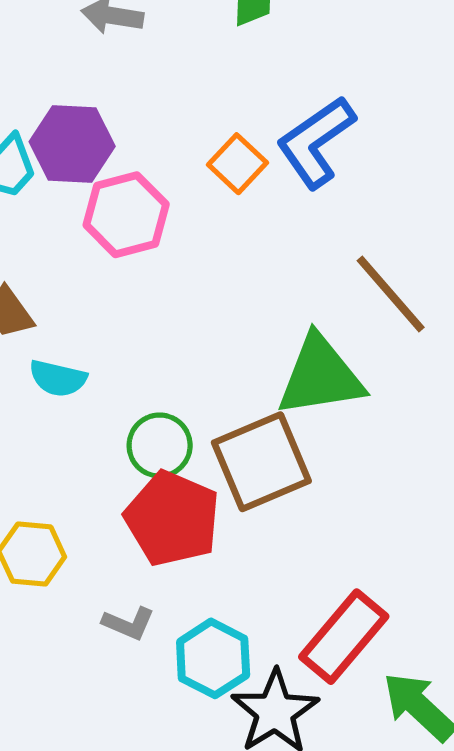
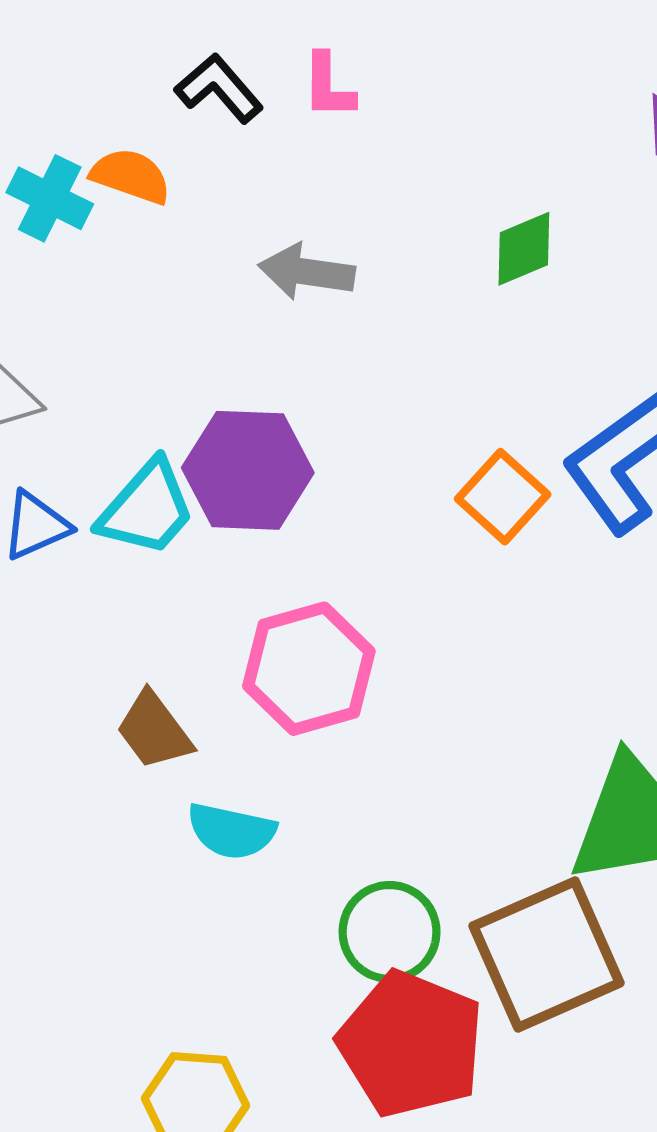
pink hexagon: (126, 215) -> (309, 669), moved

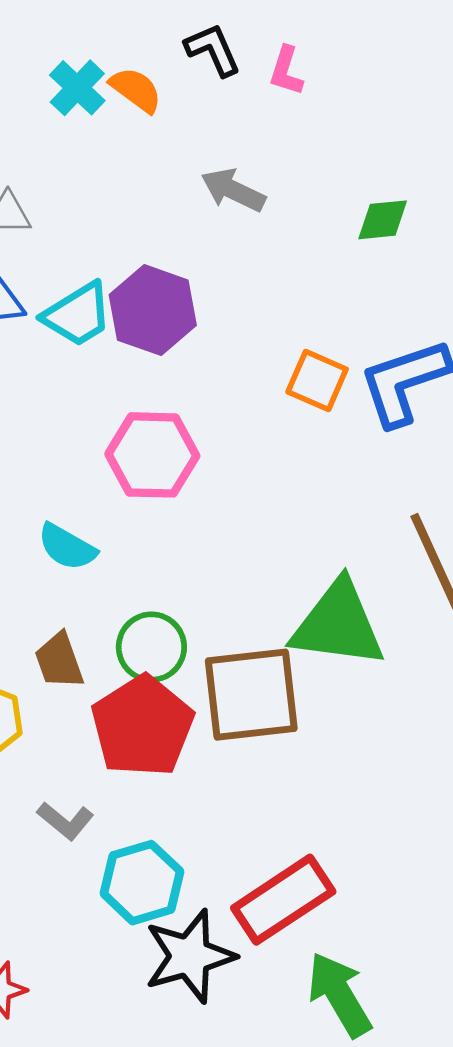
orange square: (503, 497) -> (317, 380), turned -36
brown trapezoid: (154, 731) -> (59, 661), moved

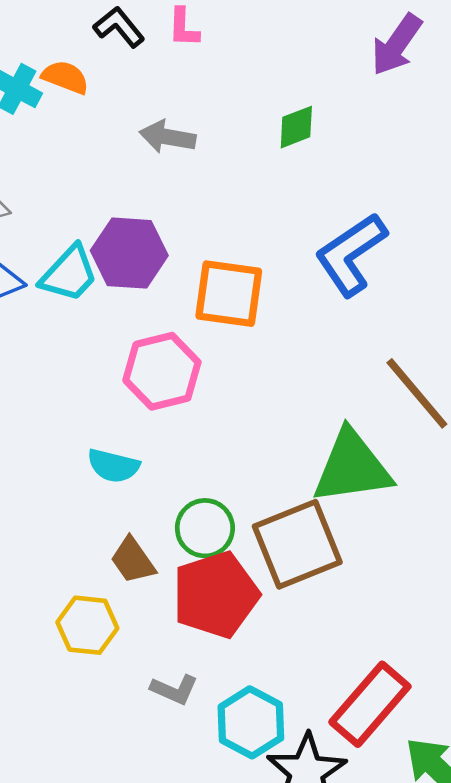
orange square: (317, 380) -> (229, 294), moved, size x1.4
red pentagon: (142, 726) -> (216, 595), turned 30

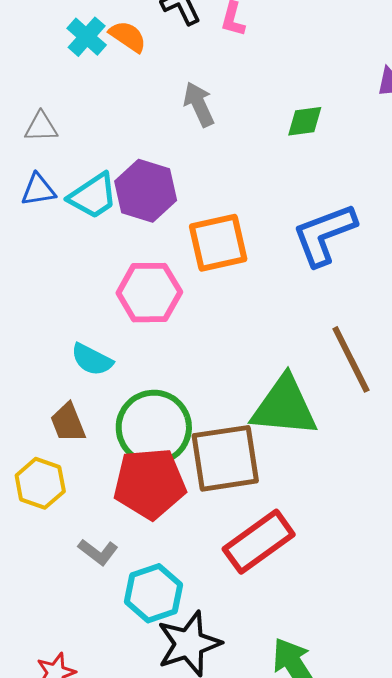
gray arrow: (168, 137) -> (199, 104), turned 42
orange square: (229, 294) -> (218, 243), turned -34
green circle: (205, 528) -> (154, 428), size x1.5
brown trapezoid: (133, 560) -> (68, 423), moved
red rectangle: (370, 704) -> (259, 542), moved

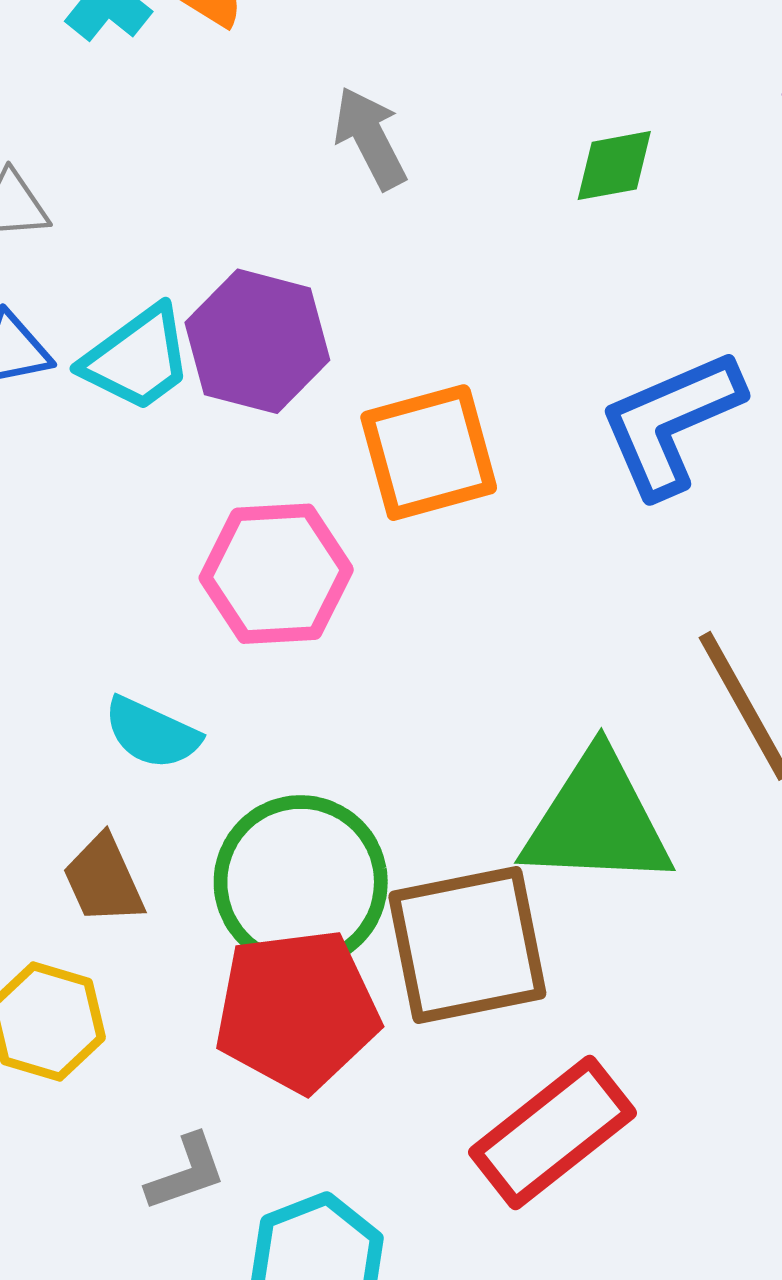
gray L-shape: (98, 552) -> (186, 1173), turned -54

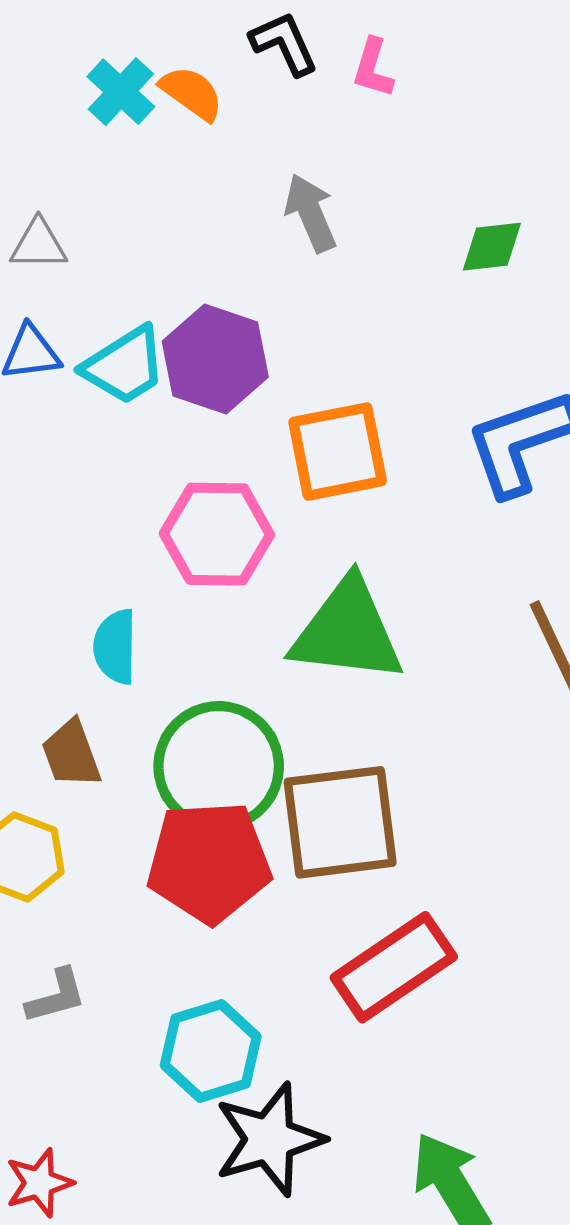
cyan semicircle: (152, 733) -> (115, 647), turned 62
green triangle: (597, 820) -> (347, 631), moved
gray L-shape: (186, 1173) -> (56, 996), moved

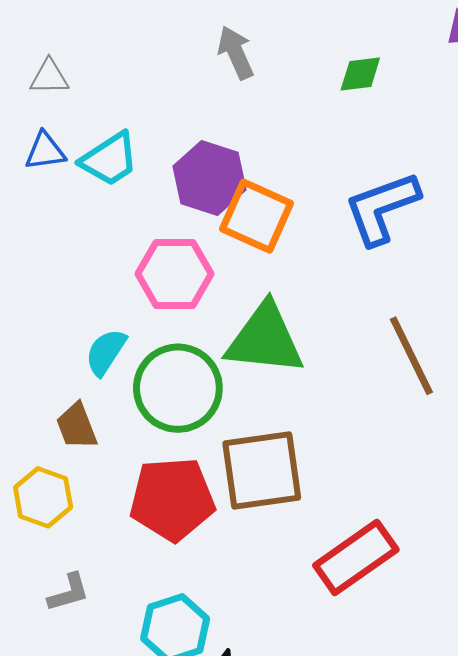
purple hexagon: (215, 359) -> (209, 178), moved
orange square: (338, 452) -> (256, 216), turned 36
cyan semicircle: (115, 647) -> (106, 352), turned 33
green circle: (219, 766) -> (178, 388), moved
red rectangle: (394, 967) -> (356, 557), moved

